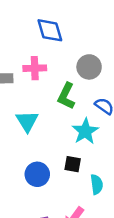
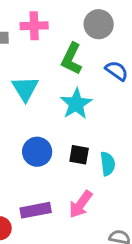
cyan star: (85, 131) -> (76, 104), moved
black square: (73, 164) -> (79, 155), moved

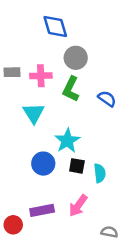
gray circle: (99, 24) -> (76, 58), moved
pink cross: (34, 26) -> (41, 76), moved
cyan star: (76, 104) -> (67, 141), moved

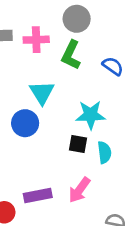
cyan triangle: (34, 113) -> (42, 93), moved
cyan star: (67, 141) -> (91, 115), moved, turned 30
blue circle: (43, 164) -> (25, 123), moved

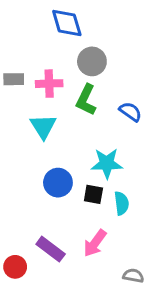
cyan triangle: (42, 93) -> (43, 126), moved
blue circle: (25, 123) -> (58, 183), moved
purple rectangle: (38, 196) -> (51, 249), turned 48

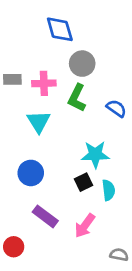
blue circle: (58, 183) -> (31, 173), moved
black square: (93, 194) -> (83, 182), turned -36
purple rectangle: (51, 249) -> (45, 216), moved

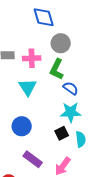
blue semicircle: (116, 108) -> (71, 88), moved

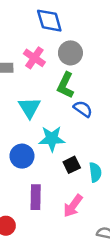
pink cross: (32, 58) -> (34, 58), moved, turned 36
cyan star: (71, 112) -> (52, 139), moved
purple rectangle: (33, 159) -> (36, 197), turned 54

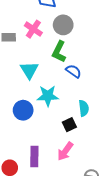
black square: (72, 165) -> (69, 125), moved
cyan semicircle: (95, 172) -> (84, 108), moved
purple rectangle: (36, 197) -> (34, 156), moved

